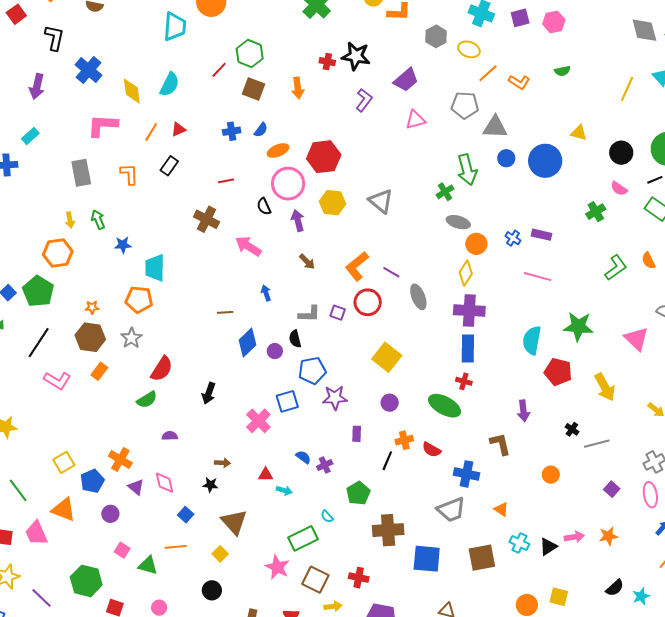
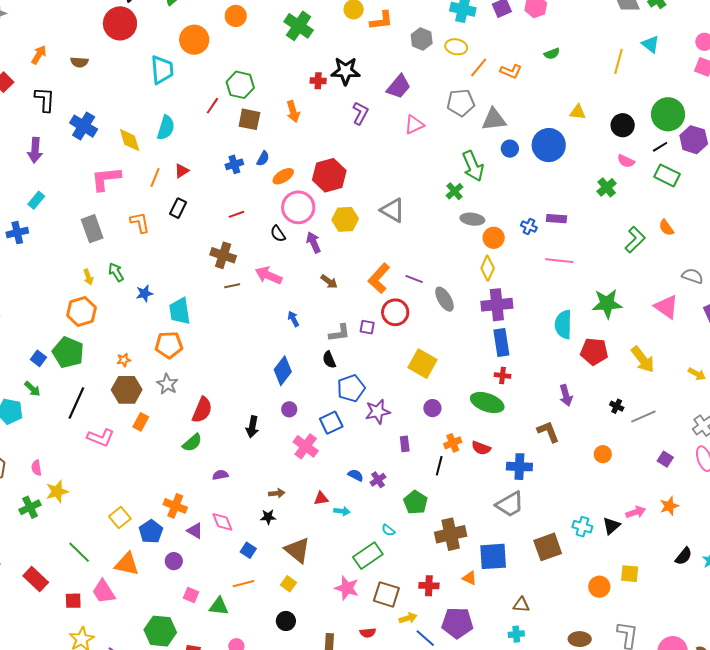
brown line: (225, 312) -> (232, 286), moved
purple circle: (275, 351) -> (289, 409), moved
orange triangle: (501, 509) -> (470, 578), moved

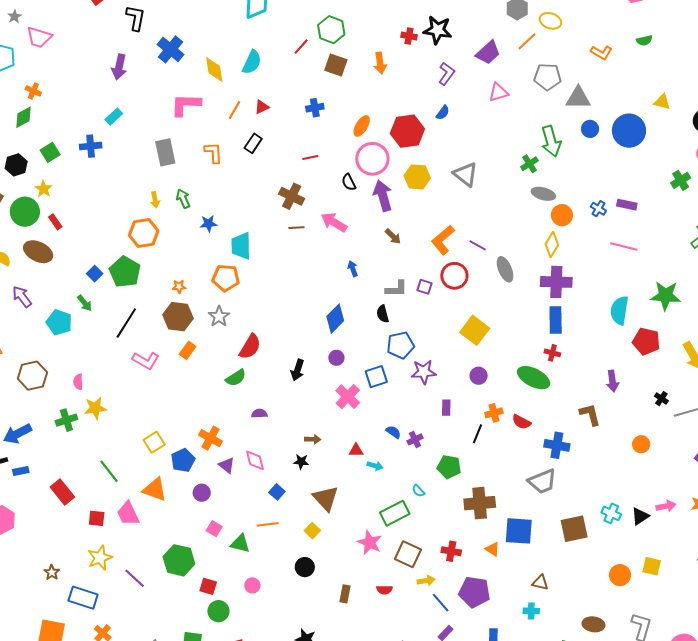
orange line: (479, 67) -> (527, 41), moved
blue semicircle: (263, 158) -> (443, 113), moved
orange ellipse: (283, 176) -> (362, 126), turned -35
purple arrow: (314, 242) -> (383, 196), size x1.4
green pentagon: (416, 502) -> (449, 467), turned -30

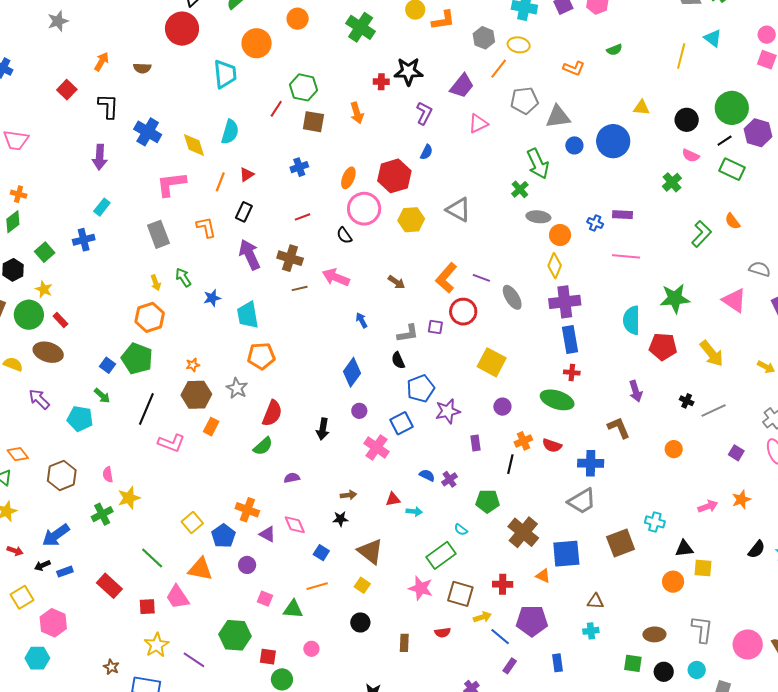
purple arrow: (383, 196) -> (250, 255), moved
orange pentagon: (226, 278) -> (261, 356), moved
brown cross: (480, 503) -> (523, 532), turned -36
black triangle: (640, 516) -> (684, 549), moved, turned 36

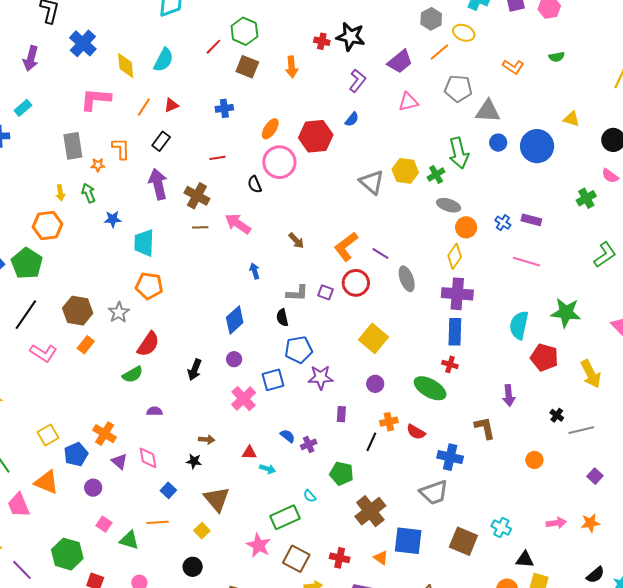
yellow hexagon: (411, 220) -> (405, 171), moved
orange star: (193, 365) -> (98, 165), moved
brown square: (621, 543) -> (463, 541), turned 32

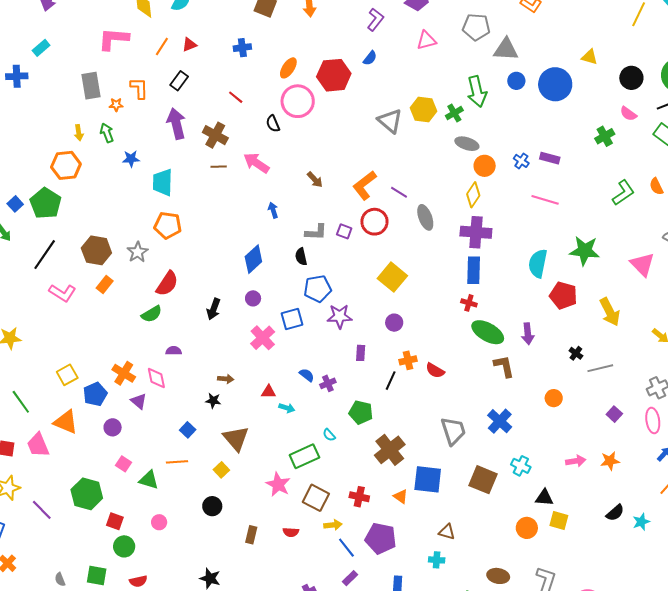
red line: (217, 158) -> (236, 97), turned 49
green ellipse: (430, 388) -> (488, 332), moved
blue cross: (450, 457) -> (500, 421), moved, turned 30
pink diamond: (148, 458) -> (156, 378), moved
gray trapezoid: (434, 492) -> (453, 431), turned -88

